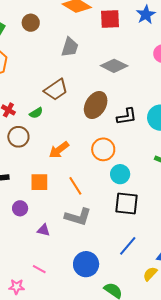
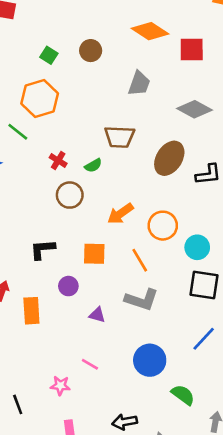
brown trapezoid: (56, 90) -> (120, 137), turned 35
orange circle: (103, 149) -> (163, 226), moved

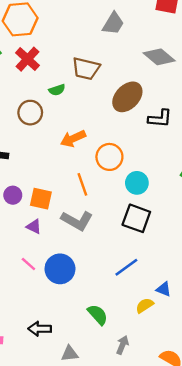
red cross: (58, 160) -> (28, 59), moved, size x1.5
orange square: (94, 254) -> (41, 199), moved
blue circle: (150, 360) -> (60, 269), moved
pink line: (90, 364) -> (28, 264), moved

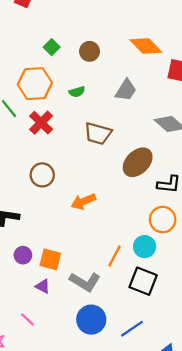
green semicircle: (57, 90) -> (77, 92), moved
orange circle: (109, 157) -> (163, 220), moved
orange line: (82, 184) -> (114, 256), moved, turned 45
pink line: (28, 264) -> (27, 319), moved
blue circle: (60, 269) -> (91, 320), moved

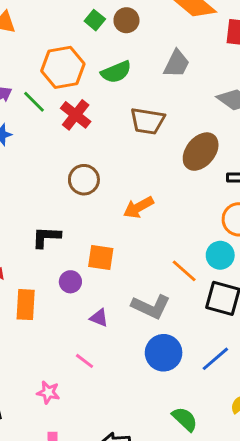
green square: (52, 47) -> (95, 20), moved
green semicircle: (77, 92) -> (116, 72), size x1.5
orange line: (114, 256) -> (184, 271), turned -70
orange square: (50, 259) -> (101, 257), moved

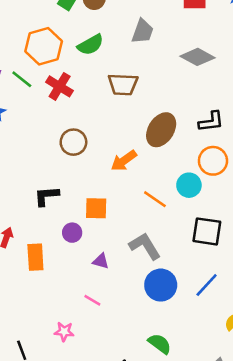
brown ellipse: (201, 152) -> (161, 130), moved
cyan circle: (220, 255) -> (189, 185), moved
orange line: (184, 271) -> (155, 199), moved
gray L-shape: (151, 307) -> (145, 246), turned -140
green semicircle: (185, 419) -> (160, 344), moved

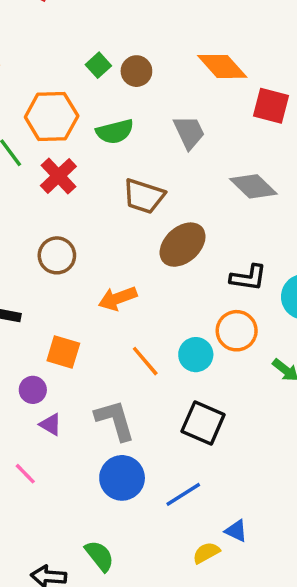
gray trapezoid: (142, 31) -> (189, 132), turned -60
brown ellipse: (161, 130) -> (183, 245), moved
purple circle: (72, 233) -> (33, 390), moved

